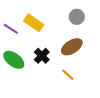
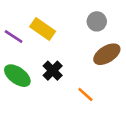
brown ellipse: (72, 47) -> (107, 54), moved

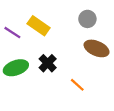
brown ellipse: (107, 54) -> (97, 48), turned 55
green ellipse: (17, 76) -> (16, 68), turned -55

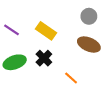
gray circle: (87, 19) -> (89, 16), moved
yellow rectangle: (39, 26) -> (46, 31), moved

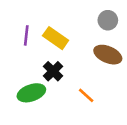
purple line: (11, 30) -> (26, 35), moved, turned 63
green ellipse: (15, 62) -> (31, 93), moved

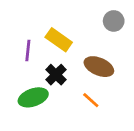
purple line: (26, 35) -> (28, 50), moved
brown ellipse: (108, 55) -> (99, 67), moved

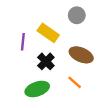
gray circle: (114, 21) -> (77, 15), moved
green ellipse: (33, 97) -> (37, 89), moved

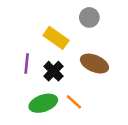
purple line: (23, 42) -> (27, 64), moved
orange line: (75, 82) -> (74, 102), moved

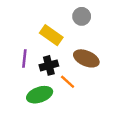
black cross: (53, 71) -> (49, 65), turned 30
orange line: (74, 102) -> (68, 82), moved

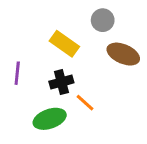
purple line: (24, 58) -> (17, 73), moved
brown ellipse: (86, 58) -> (123, 54), moved

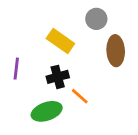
brown ellipse: (123, 54) -> (116, 51), turned 64

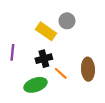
gray circle: (96, 19) -> (67, 21), moved
brown ellipse: (116, 51) -> (88, 69), moved

